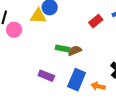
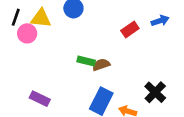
yellow triangle: (38, 16) -> (41, 18), moved
purple rectangle: (46, 76) -> (40, 99), moved

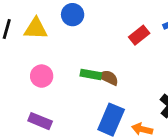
pink circle: (27, 33) -> (42, 76), moved
brown semicircle: (101, 65) -> (108, 78), turned 48

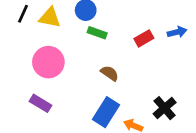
green rectangle: (91, 74) -> (97, 33), moved
pink circle: (42, 76) -> (48, 62), size x1.5

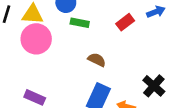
pink circle: (48, 62) -> (36, 39), moved

